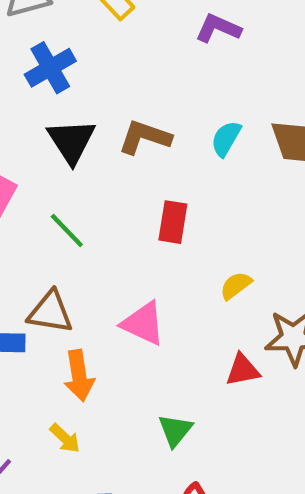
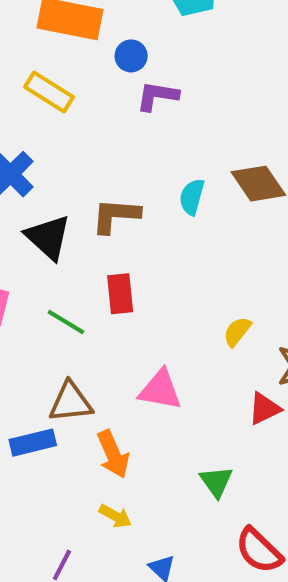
red rectangle: (173, 222) -> (120, 294), moved

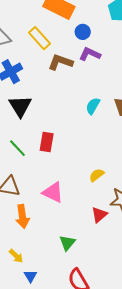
brown L-shape: (116, 216) -> (60, 62), moved
red triangle: (264, 409) -> (99, 215), turned -30
yellow arrow: (115, 516) -> (16, 256), moved

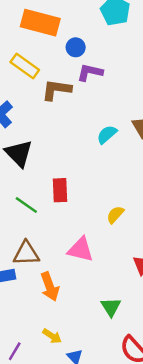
cyan semicircle: (93, 106) -> (107, 135), turned 30
yellow semicircle: (97, 175) -> (115, 215), moved

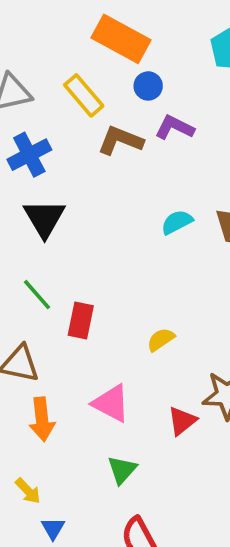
blue circle: (76, 47) -> (148, 86), moved
red rectangle: (60, 190) -> (81, 320), moved
pink triangle: (81, 250) -> (111, 403), moved

